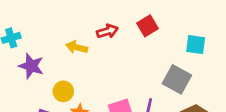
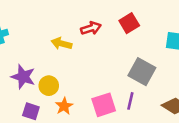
purple star: (31, 66) -> (23, 77), moved
gray square: (177, 79) -> (142, 72), moved

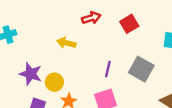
red arrow: (91, 28) -> (91, 18), moved
purple line: (130, 101) -> (108, 69), moved

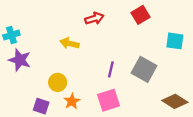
red square: (129, 24) -> (141, 15), moved
purple star: (31, 74) -> (20, 60), moved

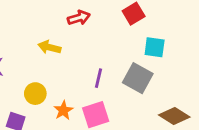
cyan square: (175, 41) -> (155, 47), moved
orange star: (72, 101) -> (63, 110), moved

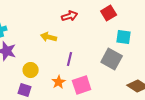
purple line: (98, 78) -> (70, 59), moved
yellow circle: (35, 94) -> (31, 70), moved

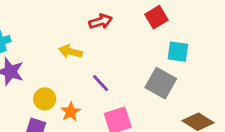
purple line: (70, 59) -> (101, 83), turned -56
orange star: (59, 82) -> (70, 112), moved

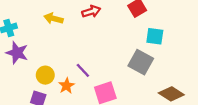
yellow arrow: (70, 52) -> (54, 19), moved
purple line: (101, 83) -> (83, 70), moved

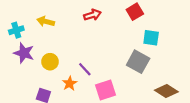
yellow arrow: (54, 19) -> (46, 21), moved
yellow circle: (45, 75) -> (50, 62), moved

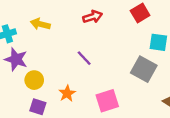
yellow circle: (50, 62) -> (34, 80), moved
purple line: (85, 69) -> (84, 58), moved

